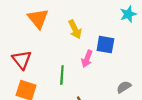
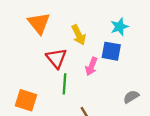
cyan star: (128, 14) -> (119, 27), moved
red triangle: (22, 60) -> (56, 58), moved

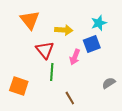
yellow arrow: (79, 35) -> (64, 30), turned -60
blue square: (111, 51) -> (92, 44), turned -30

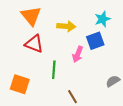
red triangle: (45, 50) -> (34, 44), moved, turned -30

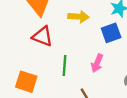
pink arrow: (78, 54) -> (97, 63), moved

